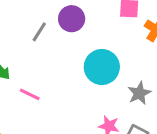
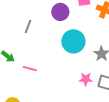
purple circle: (72, 19) -> (60, 12), moved

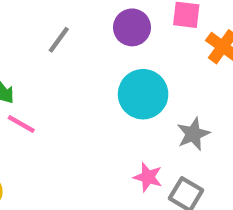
pink line: (30, 69) -> (21, 124), moved

